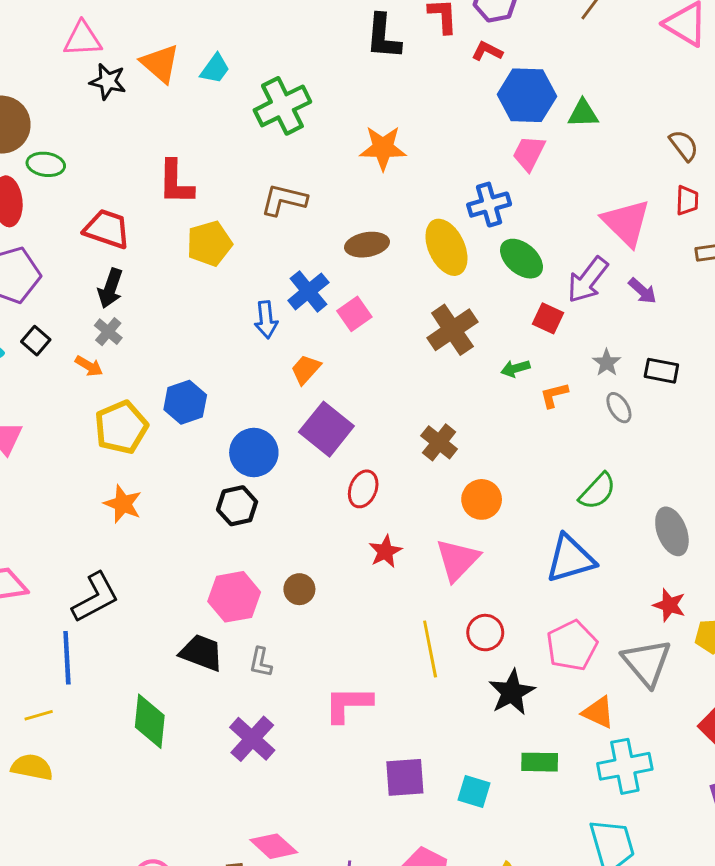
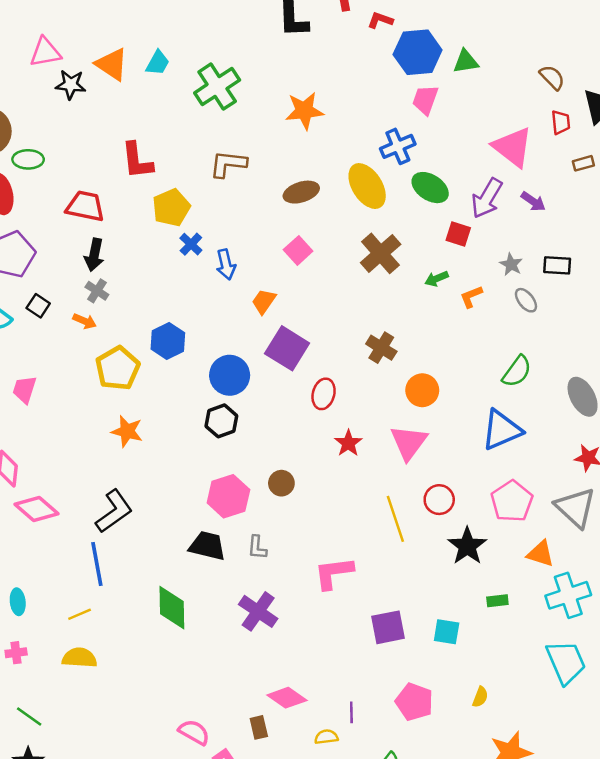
blue cross: (308, 291) -> (191, 244), moved, size x0.7
green rectangle: (540, 762) -> (497, 601), size x0.7

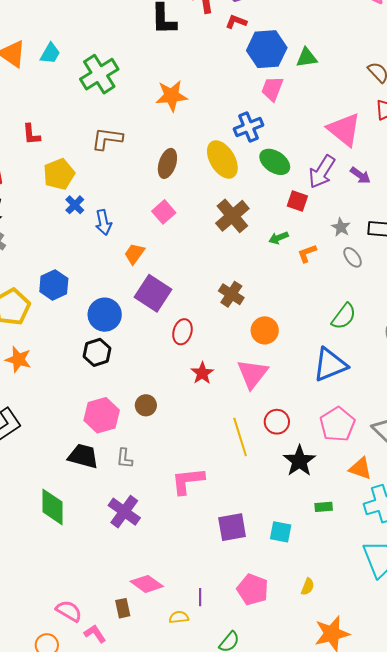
red L-shape: (137, 161) -> (31, 134), size x0.7
brown ellipse: (301, 192) -> (167, 163), turned -56

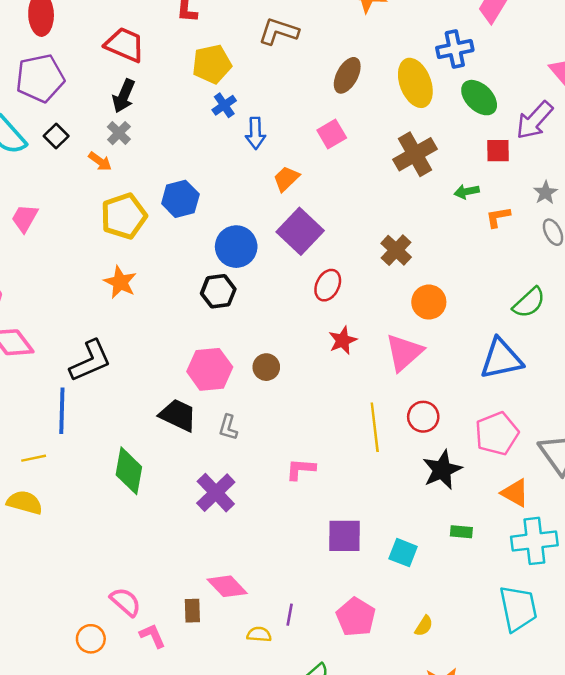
red square: (297, 201) -> (498, 151), turned -30
pink L-shape: (188, 481) -> (301, 469), size x0.7

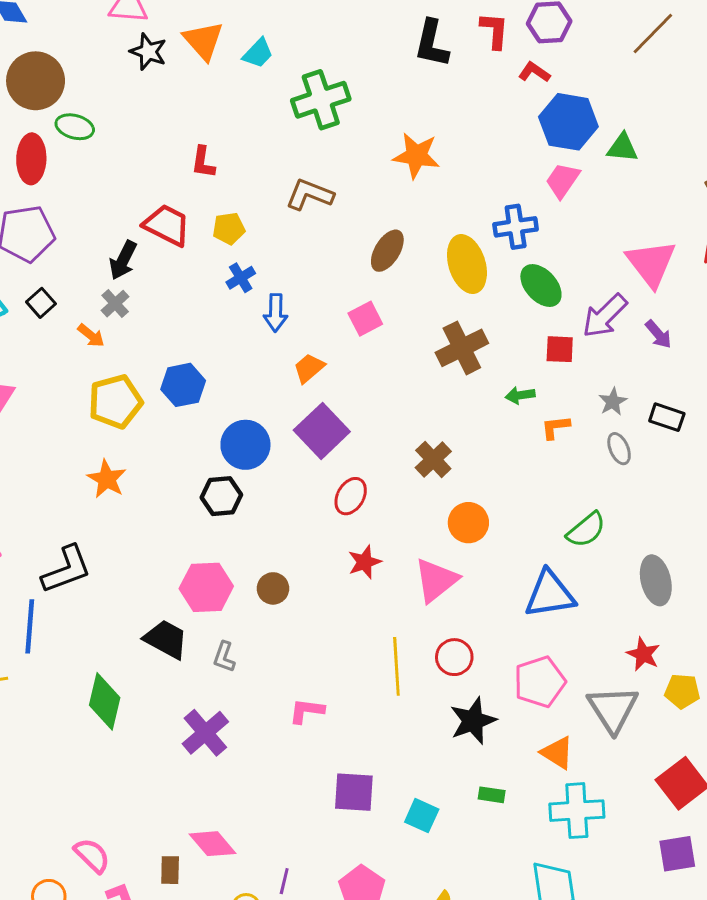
red trapezoid: (125, 45) -> (167, 225), moved
yellow pentagon: (212, 64) -> (229, 228), size x0.7

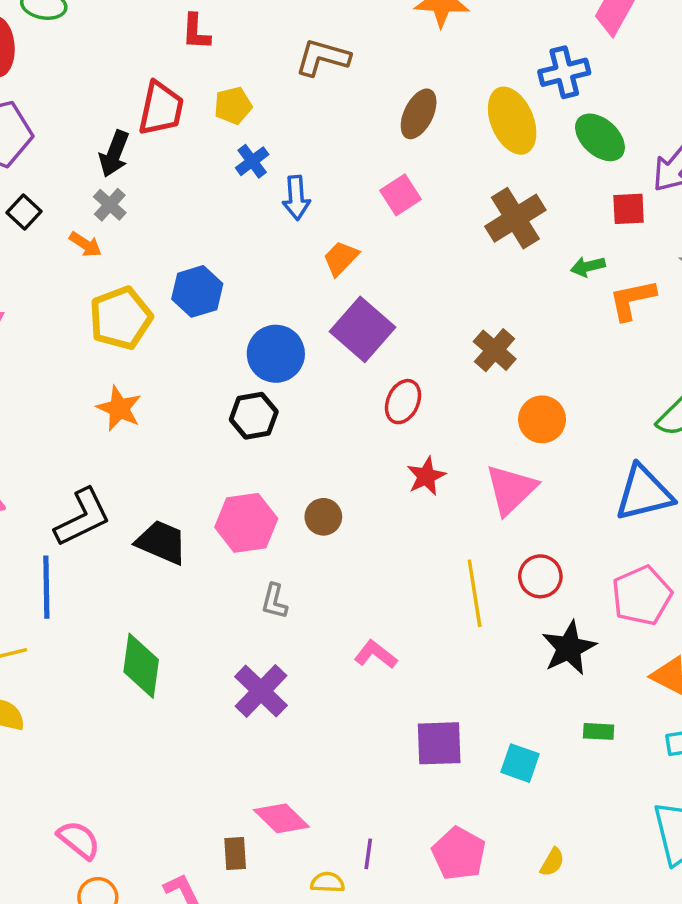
red trapezoid: (167, 225) -> (161, 108), turned 81
orange L-shape: (555, 427) -> (632, 300), size x1.4
black trapezoid: (166, 639) -> (161, 542), moved
pink L-shape: (307, 711) -> (376, 655), turned 36
pink semicircle: (92, 855) -> (79, 840), moved

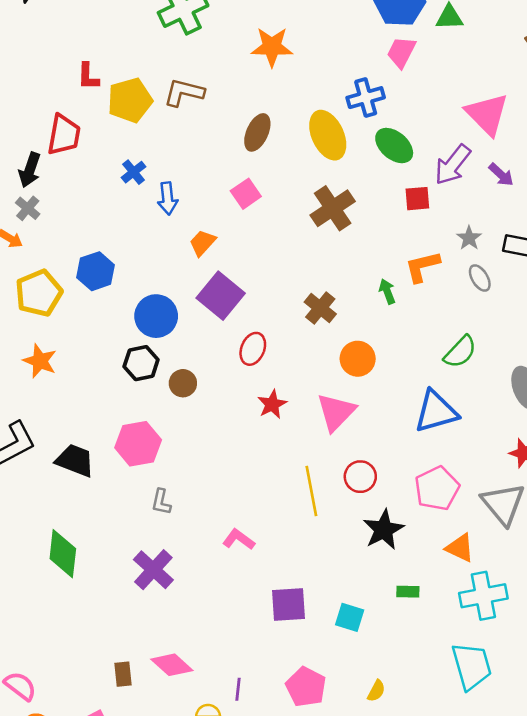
yellow pentagon: (233, 106) -> (130, 100), moved, size x1.6
green arrow: (588, 266) -> (387, 291), moved, turned 85
brown circle: (323, 517) -> (183, 383), moved
brown rectangle: (235, 853) -> (123, 674), moved

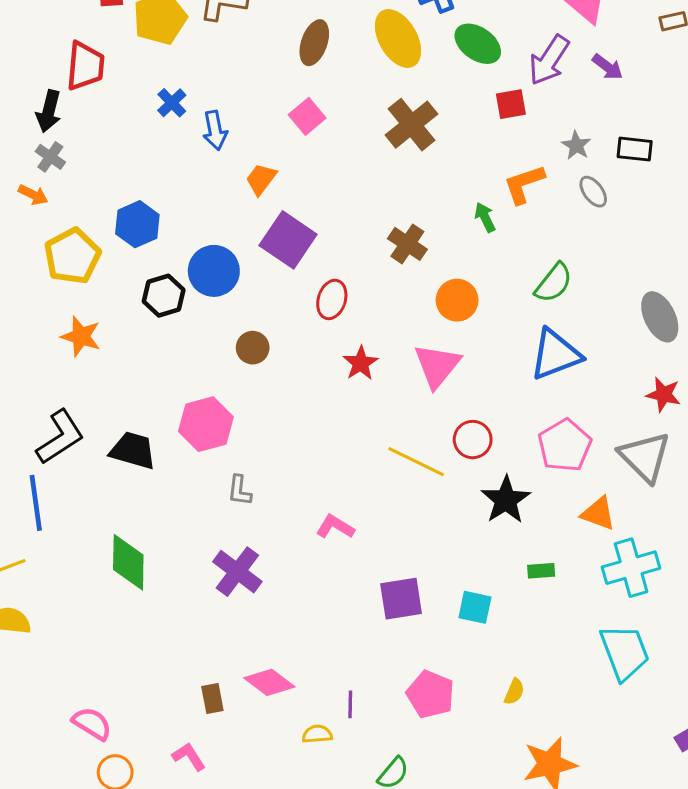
green semicircle: (460, 352) -> (554, 283), moved
black hexagon: (141, 363) -> (164, 296), moved
yellow line: (311, 491) -> (416, 462), turned -48

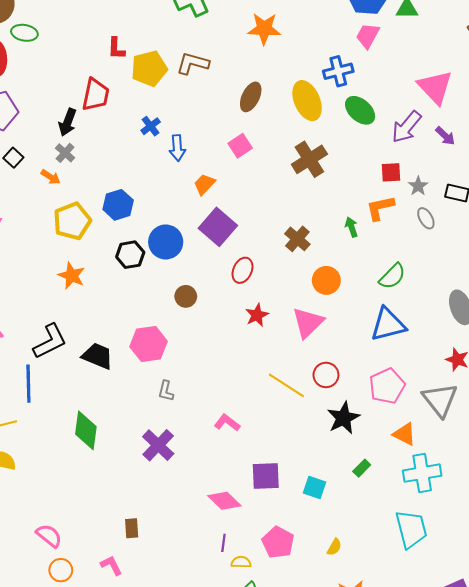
red square: (511, 104) -> (391, 172), moved
green rectangle: (541, 571) -> (362, 468), turned -48
pink diamond: (269, 682) -> (224, 501), moved
yellow semicircle: (317, 734) -> (241, 562), moved

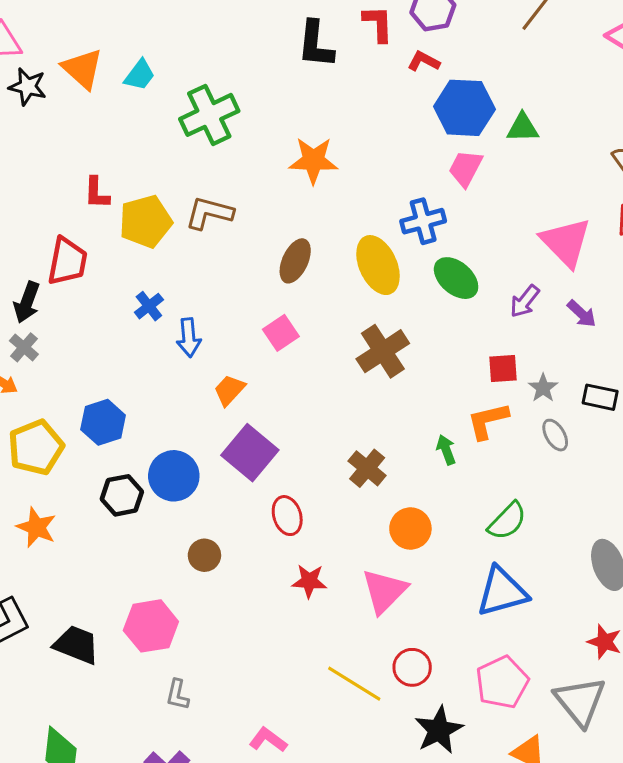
purple arrow: (407, 127) -> (525, 301), size x0.7
red ellipse: (242, 270) -> (287, 516), turned -40
red star: (257, 315) -> (309, 581), turned 30

